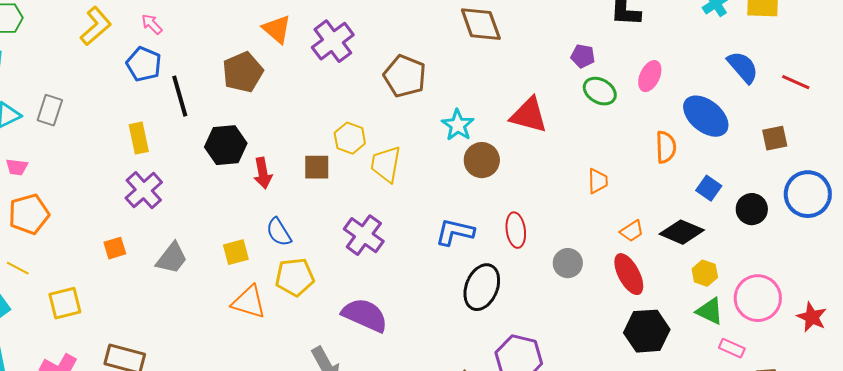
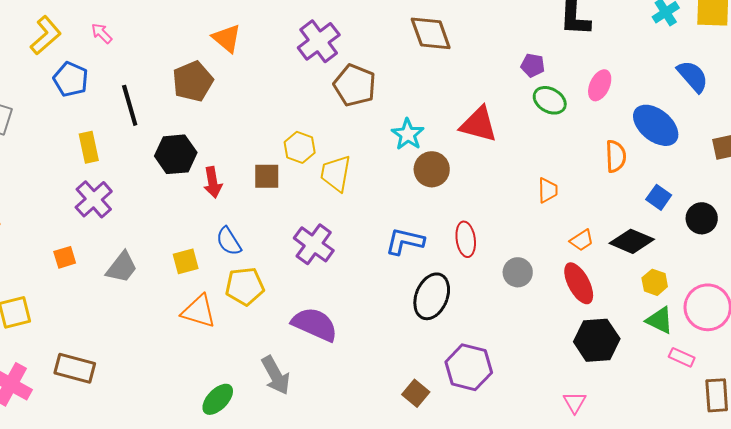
purple cross: (333, 41) -> (319, 41), moved
blue pentagon: (144, 64) -> (71, 79), moved

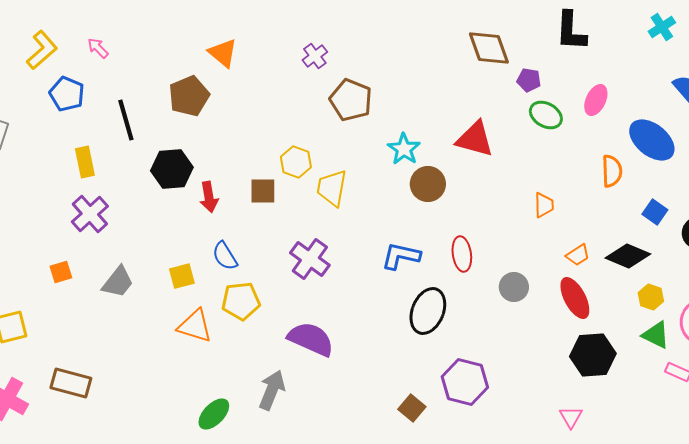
brown diamond: (431, 33) -> (489, 48), moved
purple cross: (319, 41) -> (315, 56), size x0.6
gray arrow: (276, 375) -> (272, 390), turned -129

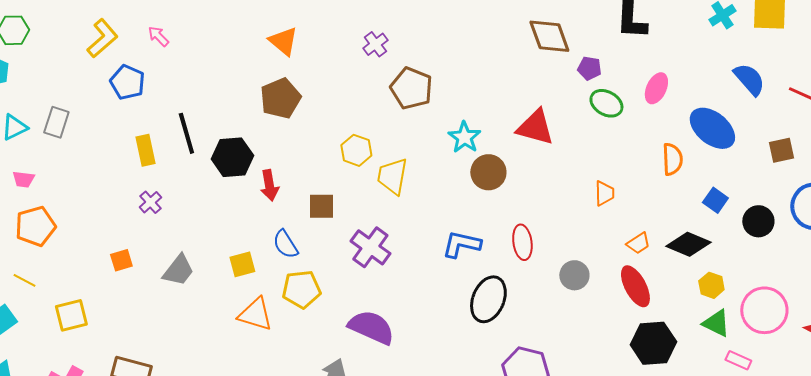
brown pentagon: (189, 96) -> (280, 98), moved
black line: (126, 120) -> (186, 133), moved
brown square: (263, 191) -> (321, 206), moved
purple cross: (90, 214) -> (150, 202), size x0.6

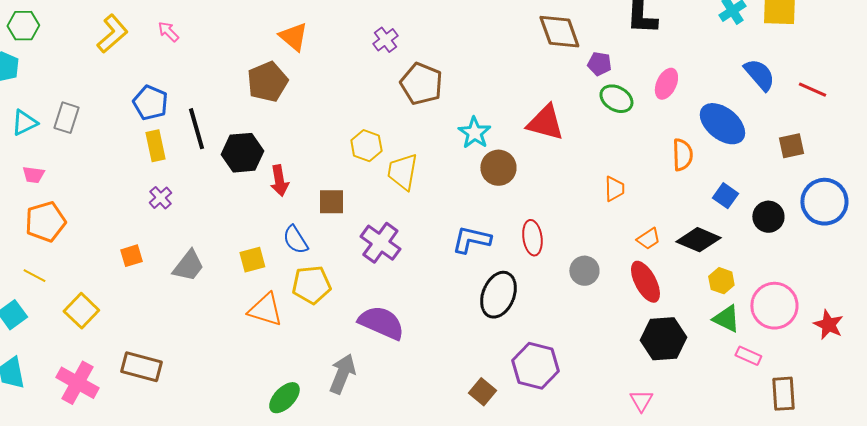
blue pentagon: (127, 82) -> (150, 103), moved
brown pentagon: (280, 98) -> (267, 82), moved
yellow square: (71, 315) -> (81, 311), turned -32

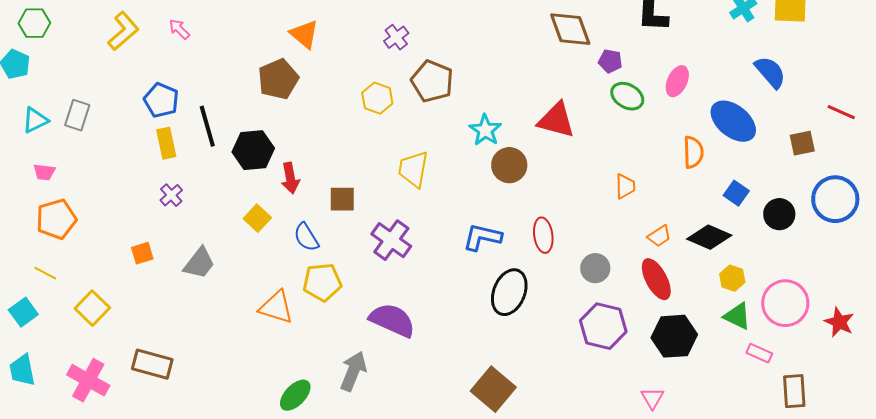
red line: (812, 90) -> (841, 112), moved
yellow hexagon: (366, 146) -> (377, 98), moved
yellow square: (252, 260) -> (257, 218), moved, turned -32
purple hexagon: (535, 366) -> (603, 326), moved
brown square: (482, 392) -> (493, 389), size x1.6

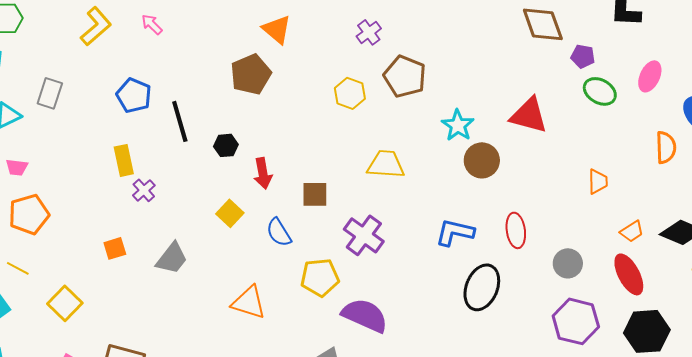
gray rectangle: (77, 115) -> (50, 93), moved
yellow rectangle: (166, 143) -> (124, 160), moved
black hexagon: (253, 150) -> (226, 145), size x0.6
yellow trapezoid: (413, 169) -> (386, 164), turned 84
yellow pentagon: (322, 282) -> (320, 277), moved

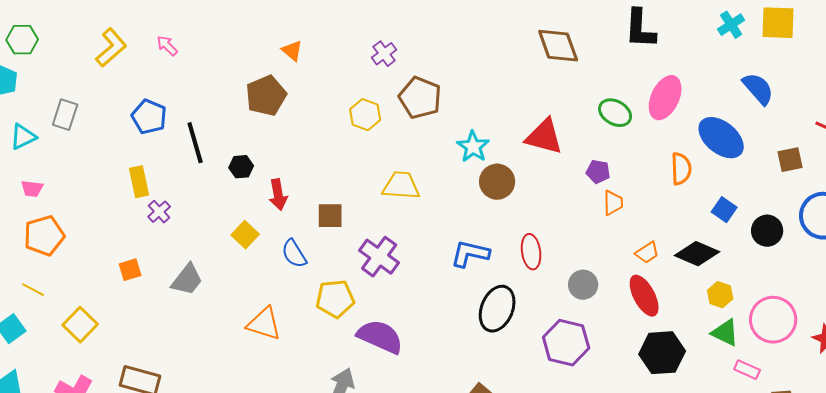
orange triangle: (277, 29) -> (292, 51), size x0.7
purple pentagon: (583, 56) -> (598, 172), moved
pink ellipse: (650, 76) -> (665, 98), size x1.4
purple hexagon: (576, 321) -> (566, 343), moved

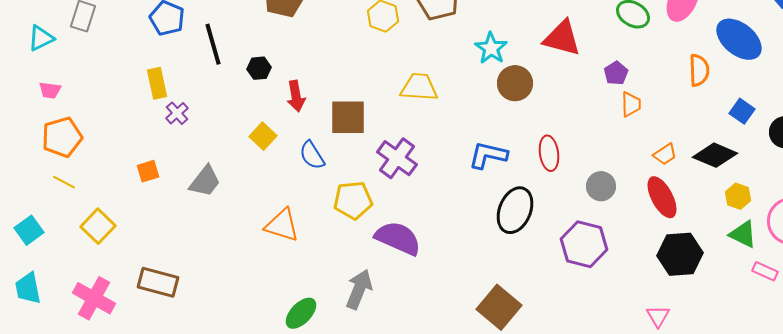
purple pentagon: (598, 172) -> (616, 73), turned 30
brown square: (330, 216) -> (348, 117), size x1.4
yellow line: (33, 290) -> (64, 182), moved

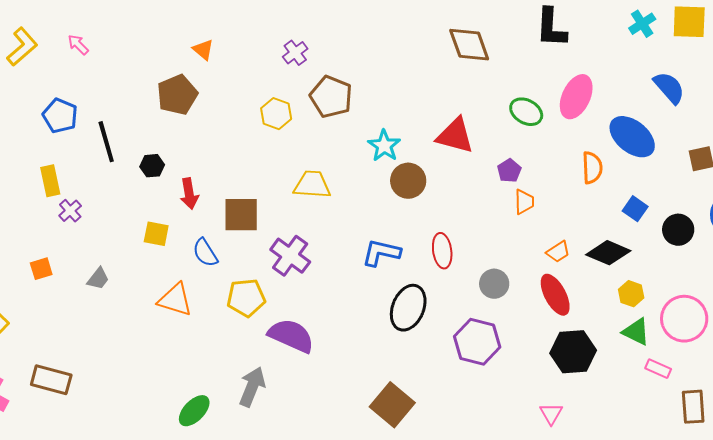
yellow square: (263, 136) -> (156, 234), turned -32
gray trapezoid: (205, 181) -> (98, 279), size x0.7
orange triangle: (282, 225) -> (175, 300), moved

